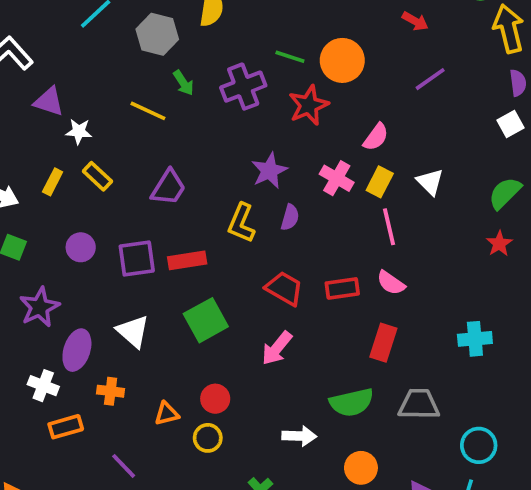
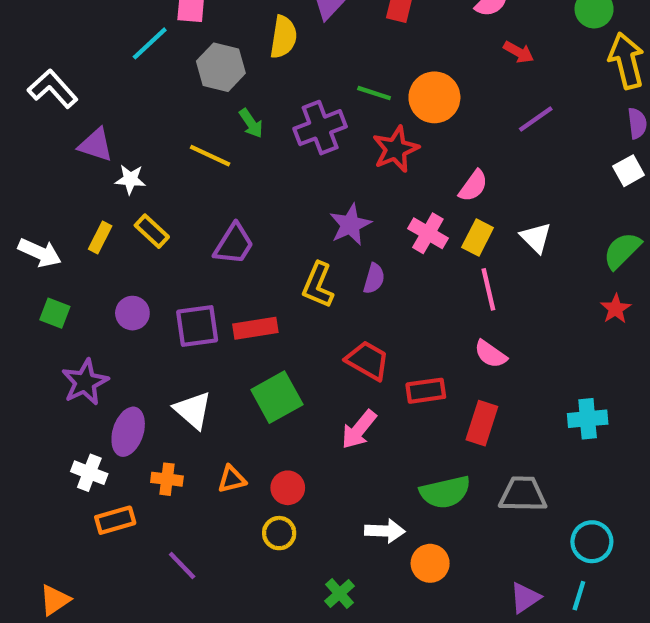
red rectangle: (342, 288) -> (426, 391), moved
orange triangle: (167, 414) -> (232, 479), moved
orange circle: (361, 468) -> (430, 563), moved

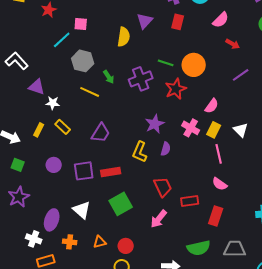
gray hexagon: (221, 67) -> (83, 61), moved
red trapezoid: (368, 361) -> (163, 187), turned 35
purple star: (85, 382) -> (19, 197), moved

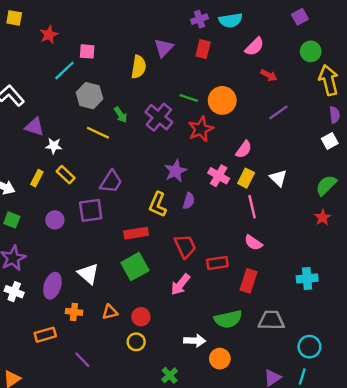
purple cross: (141, 79) -> (159, 117), turned -30
purple square: (84, 171) -> (91, 210), moved
red rectangle: (111, 172) -> (136, 233), moved
white cross: (34, 239) -> (14, 292), moved

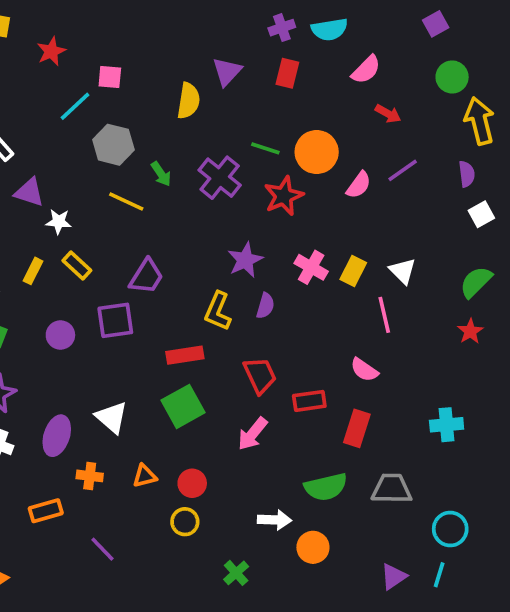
purple semicircle: (335, 115) -> (467, 174), moved
pink semicircle: (244, 149) -> (359, 185), moved
pink line: (252, 207) -> (384, 315), moved

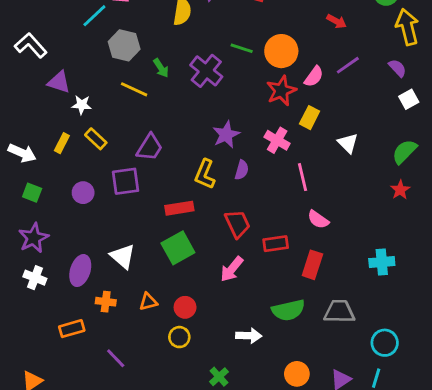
purple semicircle: (467, 174) -> (397, 68), turned -36
red star: (284, 196) -> (281, 91), moved
yellow rectangle: (353, 271) -> (310, 118), moved
pink line: (384, 315) -> (303, 177), moved
orange circle: (313, 547) -> (297, 374), moved

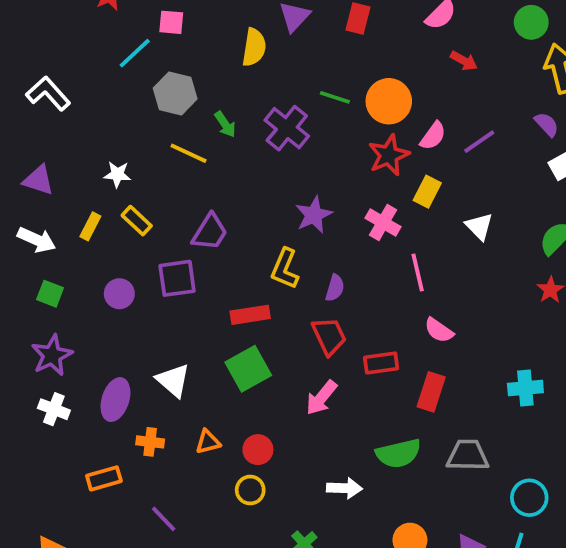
purple line: (348, 65) -> (479, 142), moved
purple triangle: (59, 82) -> (38, 180), moved
purple semicircle: (242, 170) -> (335, 288), moved

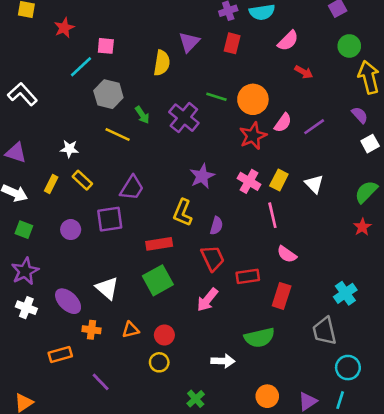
yellow rectangle: (427, 192) -> (279, 180), moved
cyan cross: (525, 388) -> (345, 293), turned -30
purple ellipse: (115, 400) -> (68, 301), turned -64
gray trapezoid: (468, 455) -> (325, 331), moved, turned -104

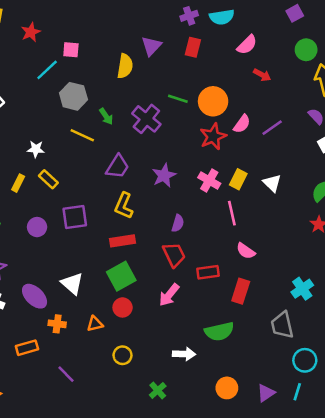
purple trapezoid: (132, 188) -> (117, 167), moved
yellow L-shape: (183, 213) -> (124, 206), moved
red circle: (164, 335) -> (123, 307), moved

